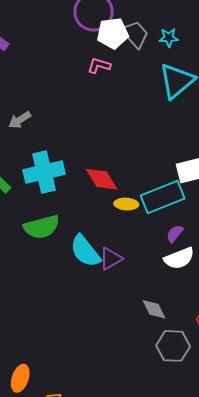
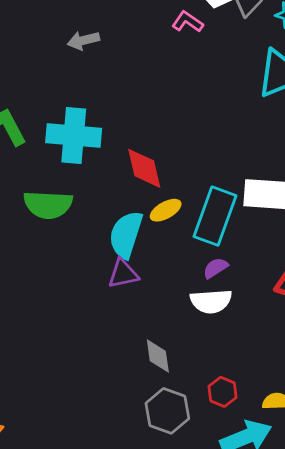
gray arrow: (20, 120) -> (83, 40), moved
cyan rectangle: (163, 197) -> (215, 216), turned -66
yellow ellipse: (126, 204) -> (166, 210), turned -50
cyan semicircle: (85, 251) -> (126, 235), moved, turned 39

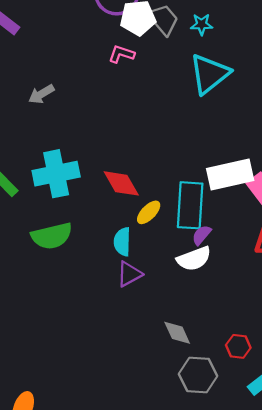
cyan semicircle: (126, 235) -> (122, 242), size x0.7
purple semicircle: (215, 268) -> (202, 235), moved
white semicircle: (211, 301) -> (194, 259), moved

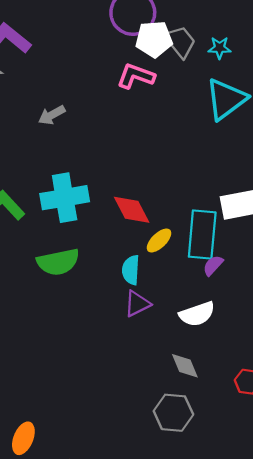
pink L-shape: (121, 54) -> (136, 76), size x1.4
white semicircle: (194, 259) -> (197, 314), moved
gray hexagon: (198, 375) -> (173, 413), moved

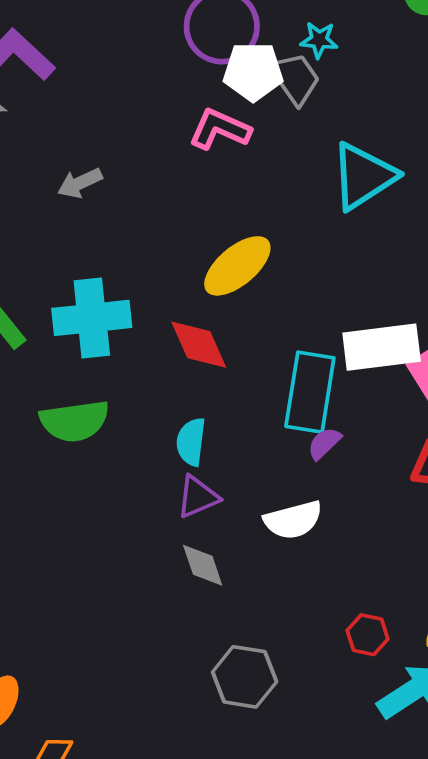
cyan star: (220, 48) -> (319, 40), moved
yellow ellipse: (159, 240) -> (237, 266), moved, size x1.6
gray diamond: (185, 366) -> (203, 565), moved

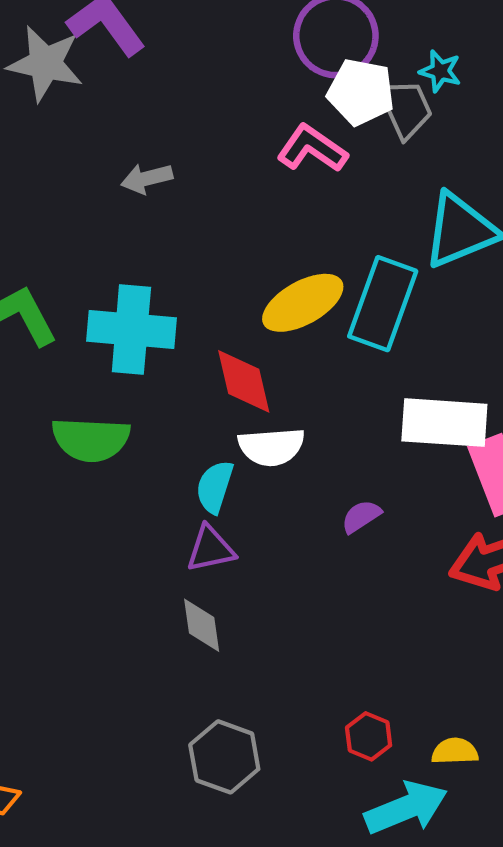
cyan rectangle: (310, 392) -> (383, 304), moved
white semicircle: (293, 520) -> (271, 447), moved

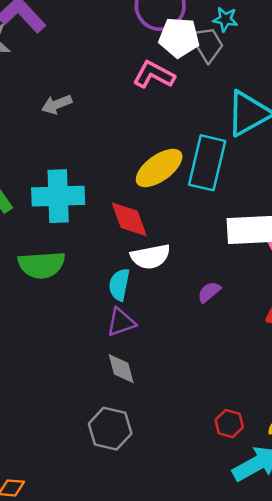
gray hexagon: (224, 757) -> (110, 429), moved

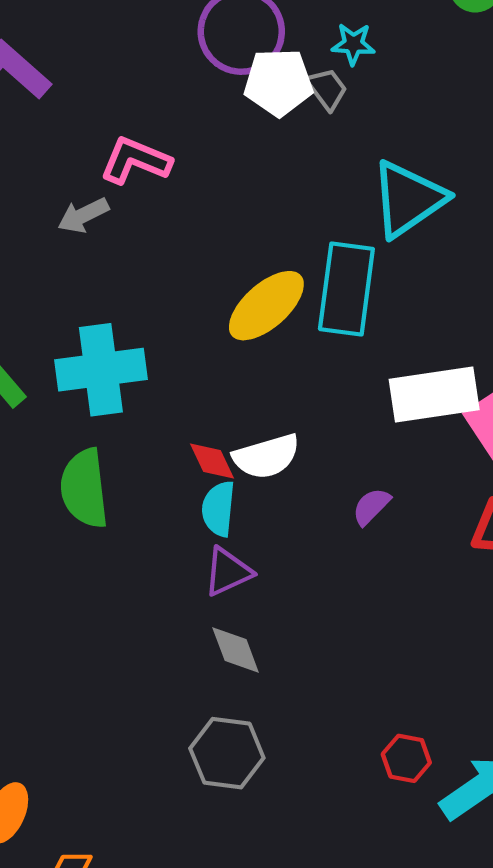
gray trapezoid: (207, 44) -> (327, 89), size x0.7
pink L-shape: (154, 75) -> (135, 161), moved
red diamond: (129, 219) -> (212, 461), moved, size x0.7
green semicircle: (42, 265) -> (84, 488), turned 93
red hexagon: (229, 424) -> (406, 758), moved

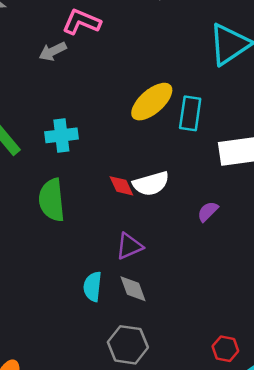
cyan rectangle: (346, 289) -> (190, 113), moved, size x0.7
cyan cross: (101, 370) -> (61, 135), size x0.7
cyan semicircle: (218, 509) -> (93, 287), moved

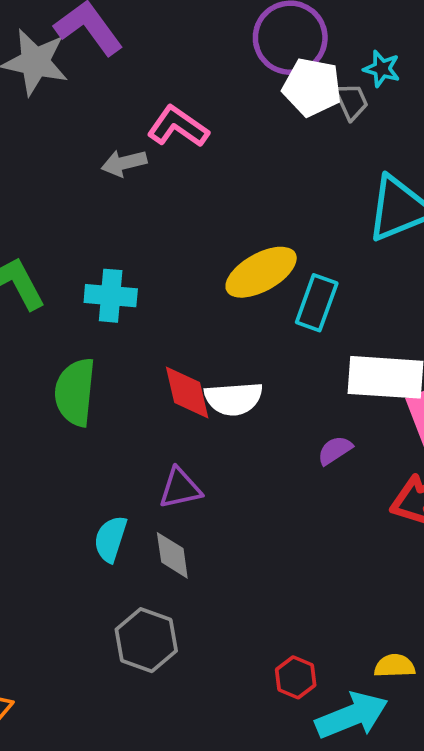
red diamond: (121, 186) -> (187, 392), size x1.4
purple semicircle: (208, 211) -> (335, 450), moved

